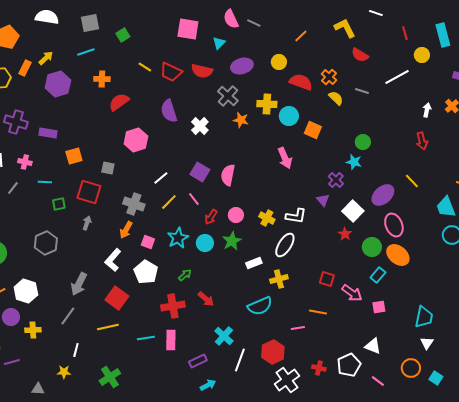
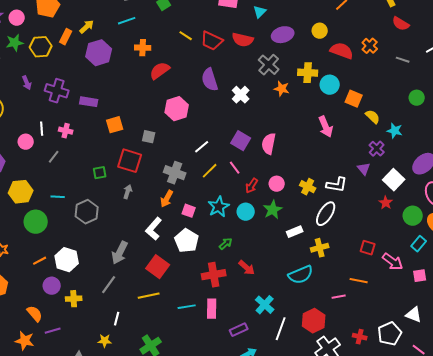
yellow semicircle: (336, 98) -> (373, 117), moved
green circle: (363, 142) -> (417, 98), moved
cyan line: (45, 182) -> (58, 197), moved

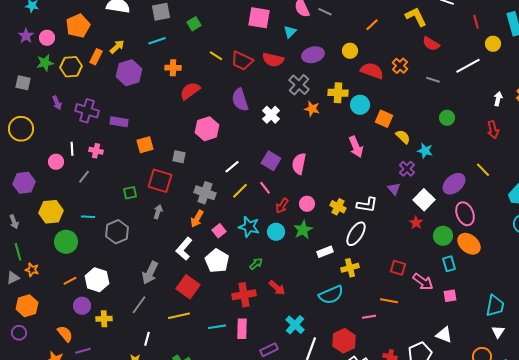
cyan star: (219, 207) -> (249, 227), turned -30
pink square: (189, 211) -> (219, 231), turned 32
cyan rectangle: (419, 244) -> (449, 264), turned -56

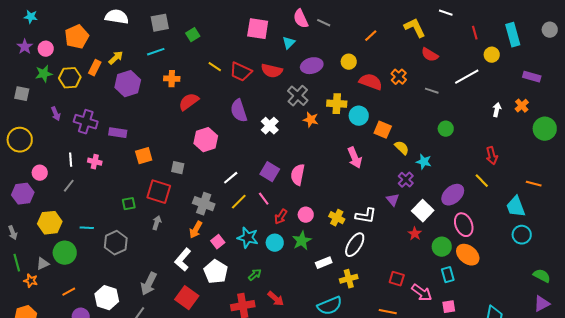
red arrow: (493, 130) -> (492, 156), moved
pink circle: (56, 162) -> (40, 173), moved
gray line: (84, 177) -> (69, 186), moved
gray triangle: (13, 278) -> (43, 264), moved
white hexagon: (97, 280) -> (107, 298), moved

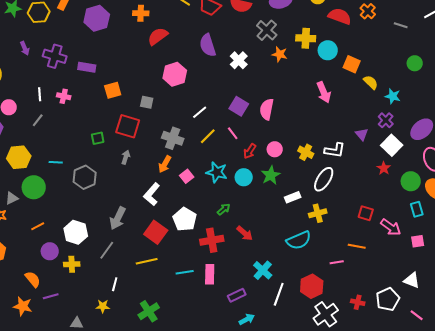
purple cross: (406, 180) -> (386, 120), moved
white pentagon: (216, 272) -> (185, 219), moved

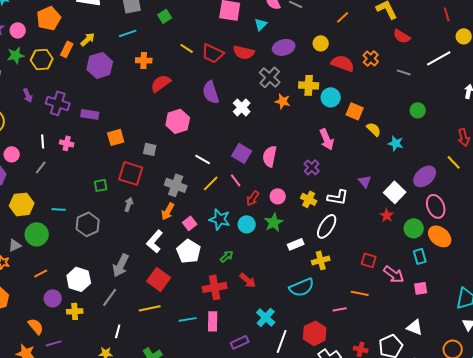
white line: (200, 112) -> (203, 159), turned 70
purple cross: (386, 120) -> (312, 167), moved
white pentagon: (185, 219) -> (189, 251), moved

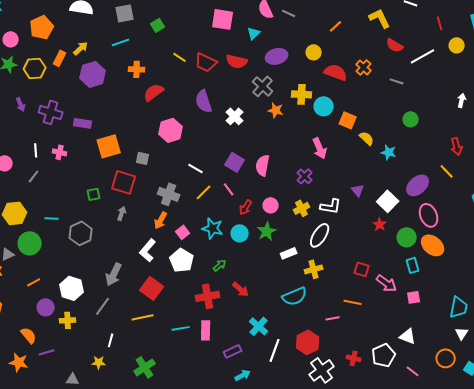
white line: (439, 58) -> (423, 56), moved
orange square: (116, 137) -> (109, 146), size x1.4
yellow cross: (309, 199) -> (302, 208), turned 35

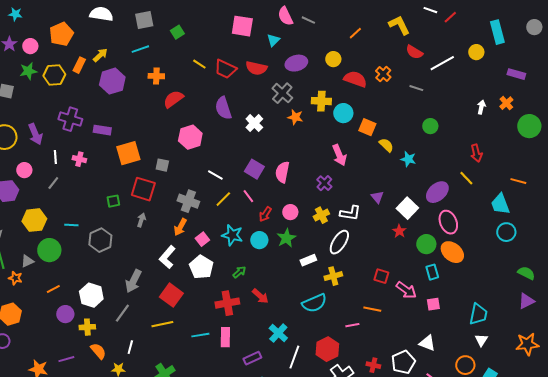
red line: (440, 23) -> (450, 17), moved, turned 64
purple arrow: (21, 104) -> (35, 134), moved, size x1.5
orange semicircle: (29, 335) -> (98, 351), moved

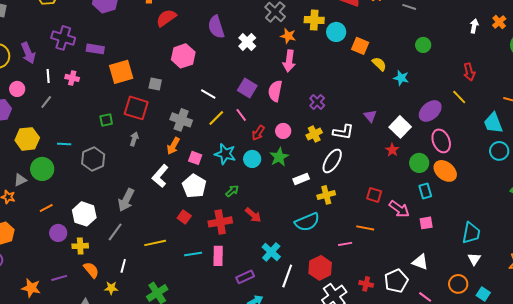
pink arrow: (339, 155) -> (289, 61), moved, turned 30
pink square: (202, 239) -> (195, 158), turned -32
red square: (171, 295) -> (184, 217), moved, size x0.6

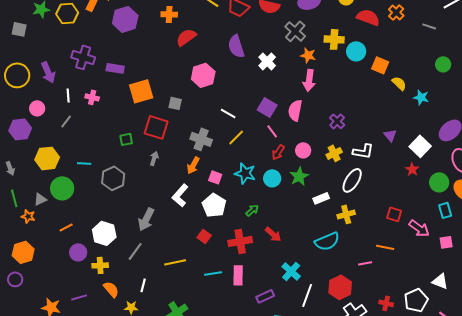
pink line: (241, 115) -> (272, 131), moved

